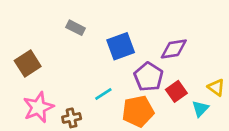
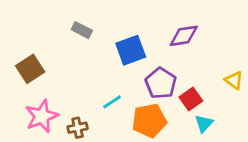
purple diamond: (174, 49) -> (184, 36), moved
yellow triangle: (216, 87) -> (234, 80), moved
cyan triangle: (200, 109) -> (204, 123), moved

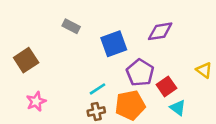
pink star: (42, 116) -> (36, 101), size x0.7
cyan triangle: (204, 123) -> (178, 108), turned -36
brown cross: (78, 128) -> (96, 112), moved

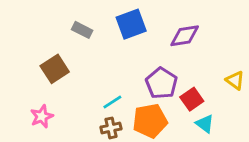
blue square: (114, 44) -> (131, 24), moved
brown square: (26, 60) -> (55, 69), moved

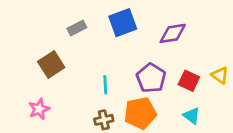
gray rectangle: (82, 30) -> (77, 28), turned -54
red square: (192, 99) -> (189, 81), moved, turned -30
cyan line: (112, 102) -> (105, 85), moved, turned -60

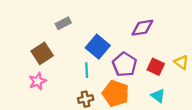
blue square: (123, 23) -> (98, 47), moved, turned -30
pink star: (39, 109) -> (38, 81), moved
orange pentagon: (140, 113) -> (116, 93), turned 30

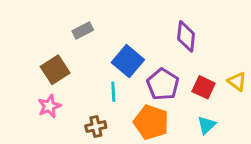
purple diamond: (142, 28) -> (186, 36), turned -75
cyan triangle: (158, 96) -> (206, 125), turned 40
brown cross: (86, 99) -> (96, 127), moved

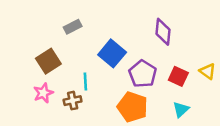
cyan line: (113, 92) -> (85, 81), moved
brown cross: (96, 127) -> (73, 101), moved

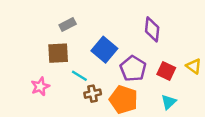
brown square: (48, 61) -> (58, 53), moved, turned 30
cyan line: (85, 81) -> (79, 76), turned -56
brown cross: (73, 101) -> (93, 94), moved

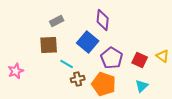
purple diamond: (152, 29) -> (103, 20), moved
pink star: (40, 86) -> (16, 71), moved

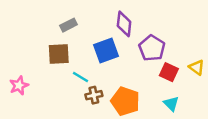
blue square: (88, 42) -> (106, 50), turned 30
purple pentagon: (112, 58) -> (152, 48), moved
cyan triangle: (142, 86) -> (171, 104), turned -32

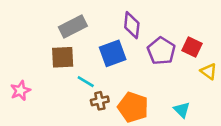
gray rectangle: (69, 25) -> (73, 26), size x1.5
red square: (169, 72) -> (192, 47), moved

